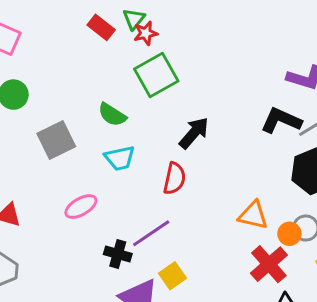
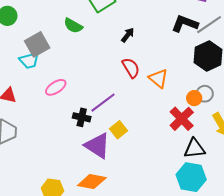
black arrow: (194, 133) -> (128, 35), size x0.7
cyan trapezoid: (120, 158) -> (29, 60), moved
red semicircle: (174, 178) -> (131, 68), moved, turned -40
orange triangle: (253, 215) -> (158, 78), moved, turned 30

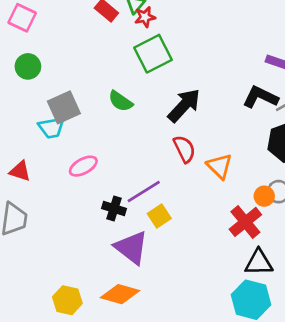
green semicircle: (73, 26) -> (120, 101), moved
black arrow: (128, 35) -> (184, 105), size x1.8
yellow square: (119, 130) -> (159, 216), moved

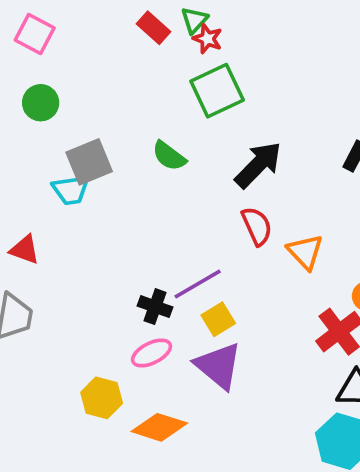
red star: (145, 17) -> (207, 39), turned 30
pink ellipse: (83, 166) -> (152, 353), moved
purple triangle: (131, 247) -> (218, 366), moved
yellow hexagon: (67, 300) -> (102, 398), moved

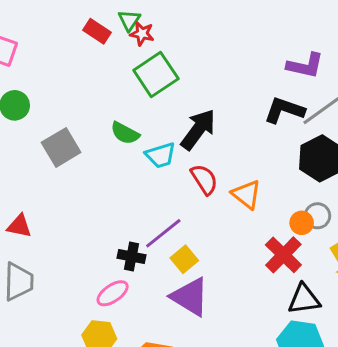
cyan trapezoid: (71, 190) -> (161, 155), moved
pink ellipse: (152, 353) -> (113, 293), moved

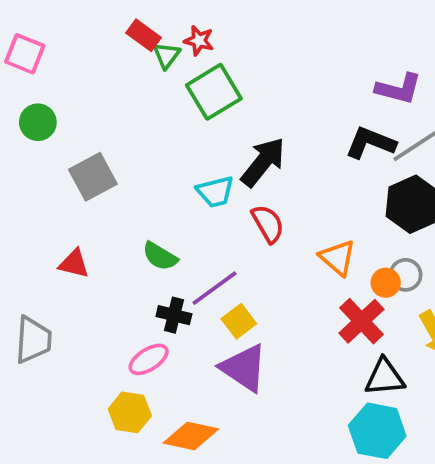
green triangle: (129, 20) -> (167, 55), moved
green semicircle: (125, 133) -> (160, 256), moved
orange triangle: (247, 194) -> (338, 258), moved
red triangle: (19, 226) -> (74, 264), moved

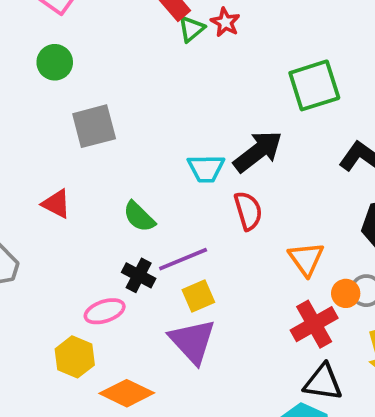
green square: (214, 92) -> (314, 85), moved

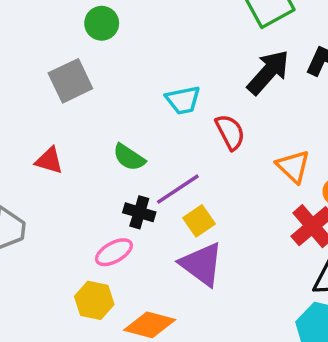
green circle: (55, 62) -> (102, 23), moved
black arrow: (258, 151) -> (268, 72), moved

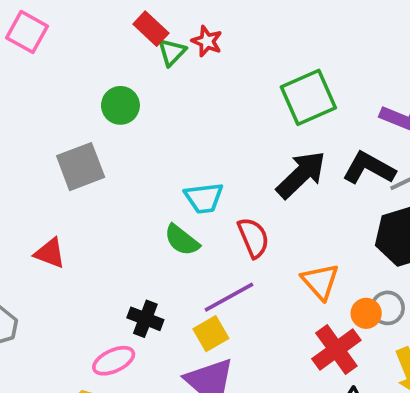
green semicircle: (129, 157) -> (182, 240), moved
purple line: (178, 189) -> (229, 297), moved

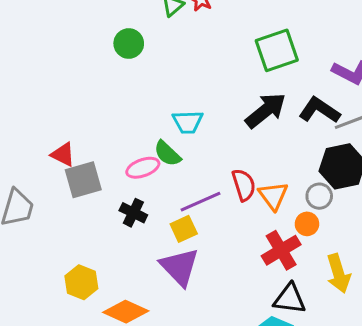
gray square: (81, 167) -> (83, 180), moved
red semicircle: (253, 238) -> (244, 185), moved
gray circle: (388, 308) -> (319, 196), moved
pink ellipse: (114, 361) -> (143, 168), moved

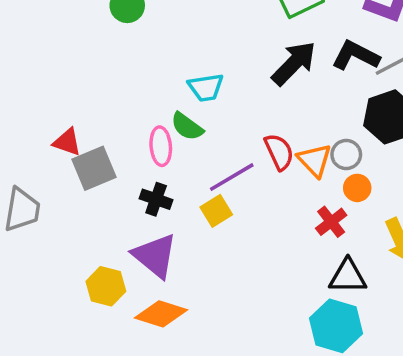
pink ellipse: (143, 168) -> (161, 146), turned -68
gray circle: (319, 196) -> (346, 155), moved
red cross: (281, 250) -> (331, 222), size x0.7
purple triangle: (180, 267) -> (155, 256), moved

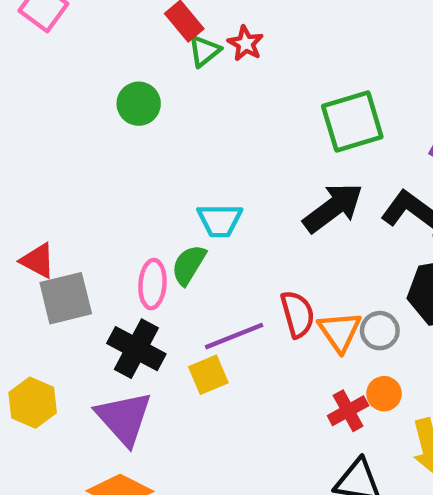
green semicircle: (187, 126) -> (189, 265), turned 76
orange circle: (357, 188) -> (384, 394), moved
black cross: (156, 199) -> (136, 349), size x1.4
yellow hexagon: (106, 286) -> (33, 403), moved

